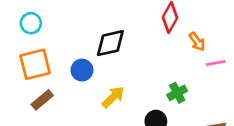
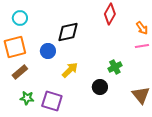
cyan circle: (31, 23) -> (20, 18), moved
orange arrow: (197, 42) -> (142, 28), moved

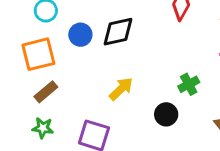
blue circle: (48, 51) -> (80, 35), moved
green star: (27, 98) -> (43, 128), moved

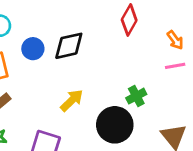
black circle: (166, 114) -> (115, 125), size x1.6

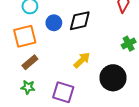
green cross: (136, 96) -> (129, 44), moved

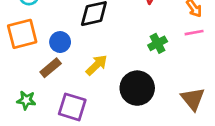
blue circle: (54, 23) -> (60, 42), moved
brown rectangle: (30, 62) -> (51, 68), moved

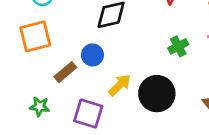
blue circle: (60, 42) -> (92, 55), moved
yellow arrow: (97, 65) -> (120, 85), moved

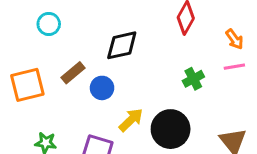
orange square: (35, 36) -> (27, 85), moved
brown rectangle: (65, 72) -> (73, 73), moved

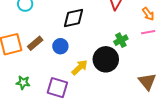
brown rectangle: (73, 73) -> (35, 43), moved
black circle: (171, 129) -> (106, 59), moved

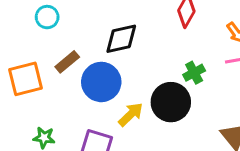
brown rectangle: (35, 43) -> (67, 62), moved
blue circle: (60, 46) -> (101, 82), size x1.6

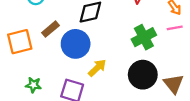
green cross: (194, 73) -> (144, 37), size x1.5
black circle: (171, 102) -> (143, 75), moved

